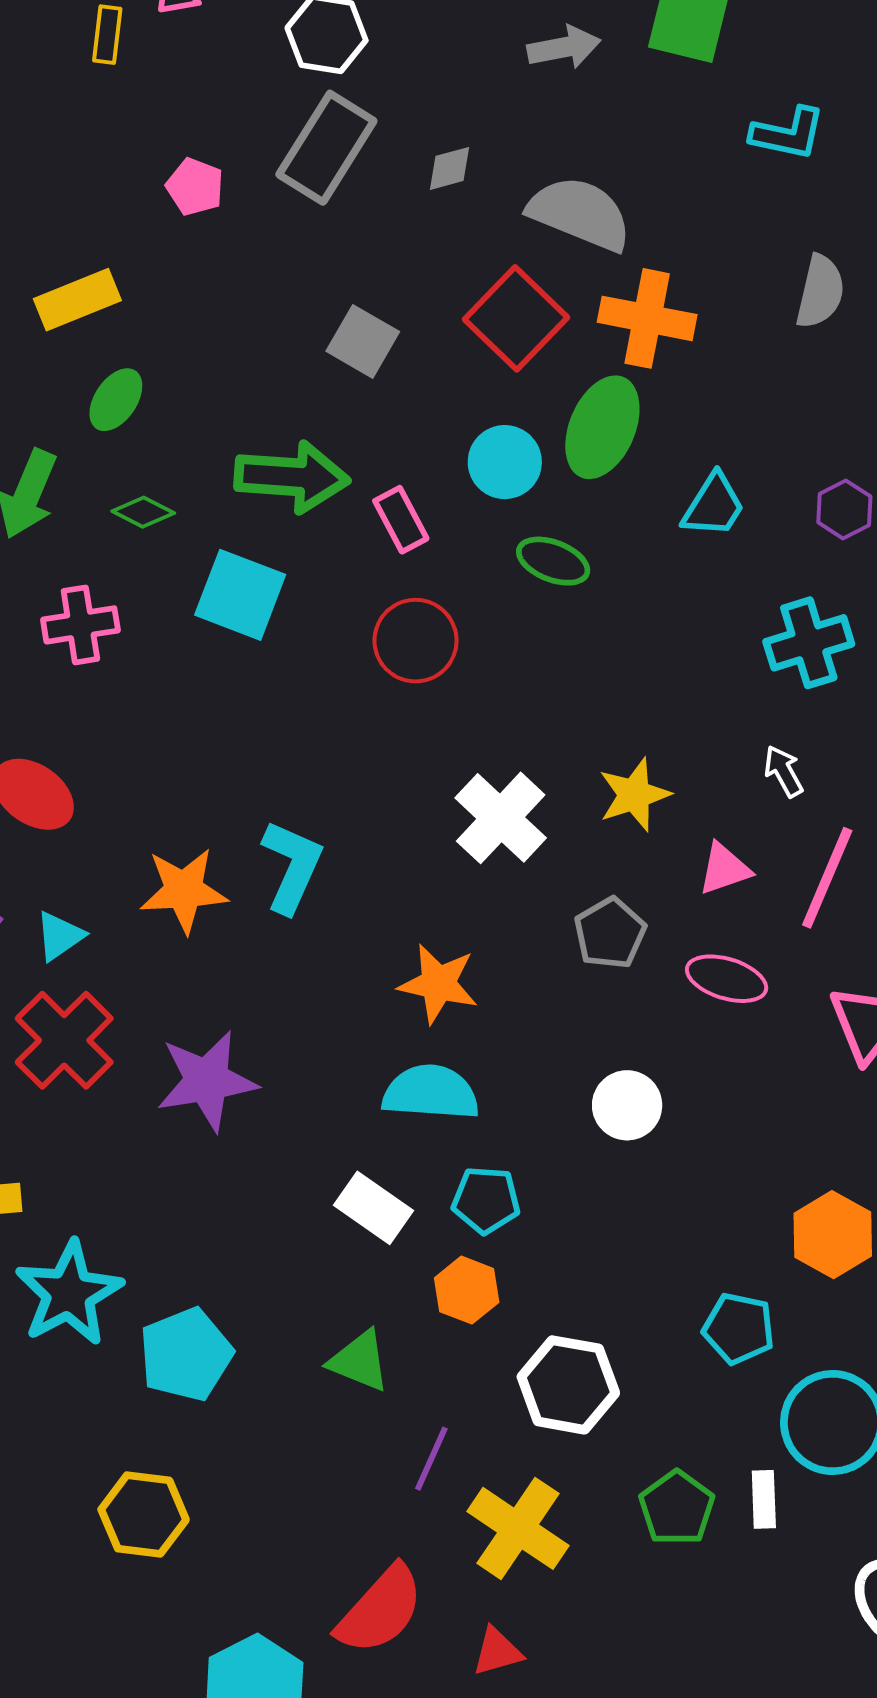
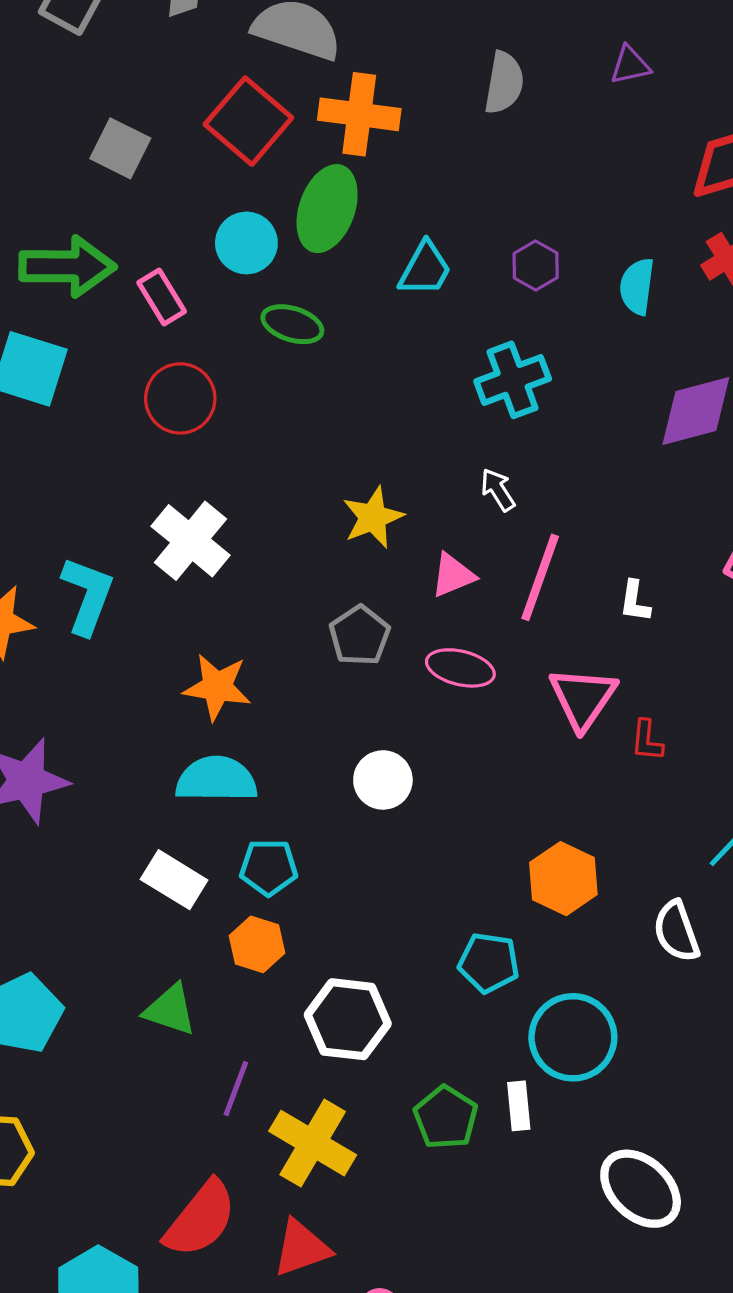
white cross: (501, 818) -> (191, 541), moved
red triangle: (497, 1652) -> (301, 1248), size x1.4

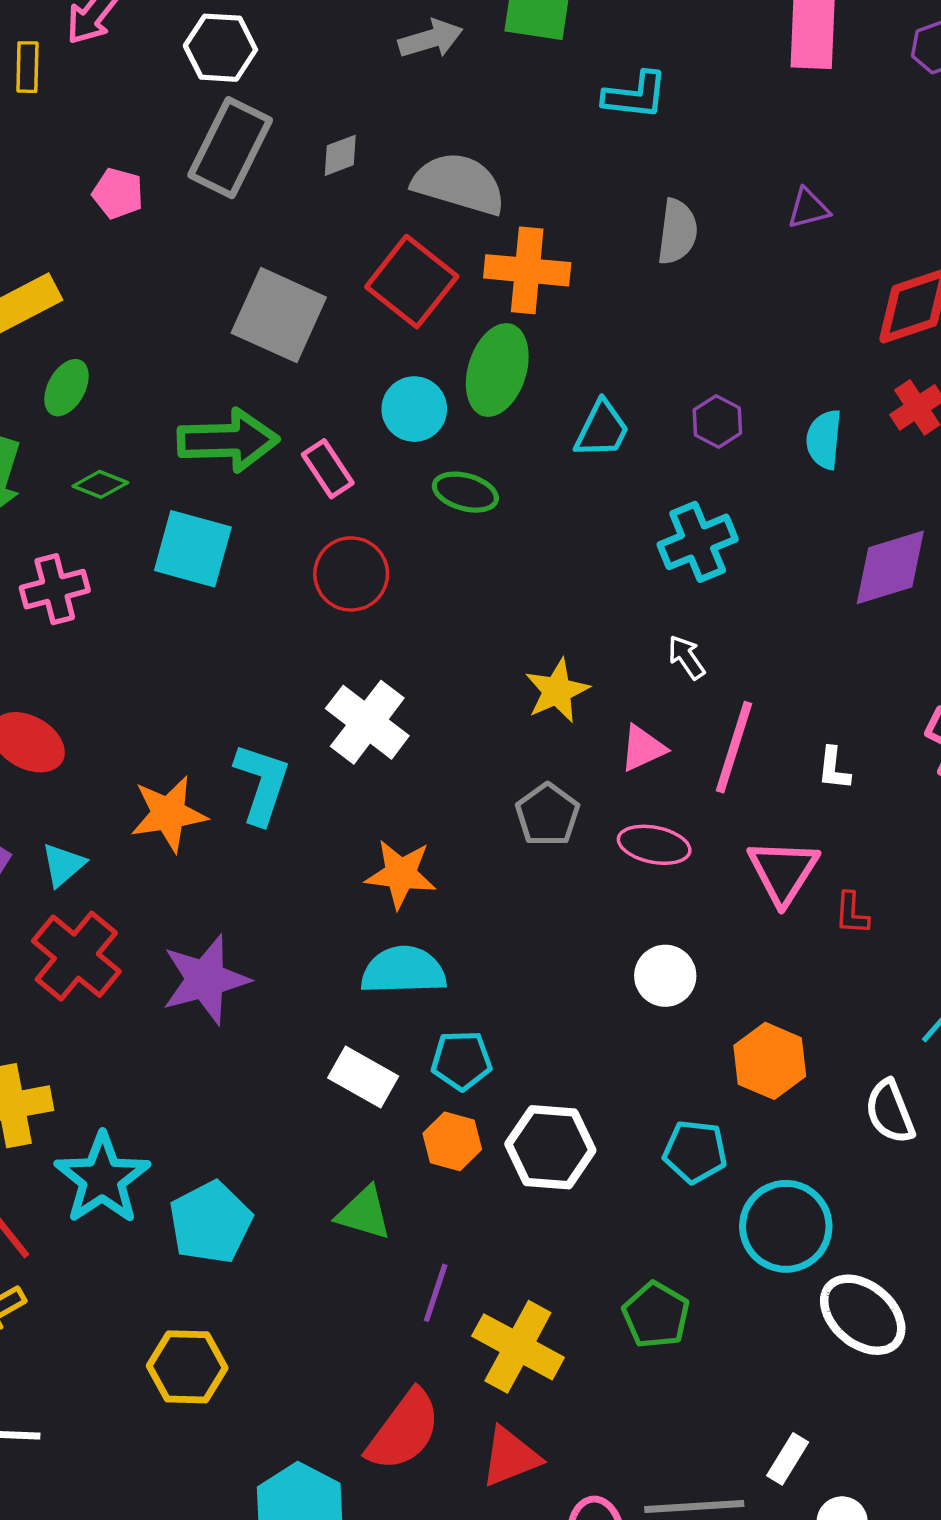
gray square: (120, 148) -> (279, 315), size x1.5
white circle: (383, 780) -> (665, 976), moved
white hexagon: (348, 1019) -> (550, 1147), moved
white rectangle: (519, 1106) -> (788, 1459), moved, turned 39
white ellipse: (641, 1189) -> (863, 1315), moved

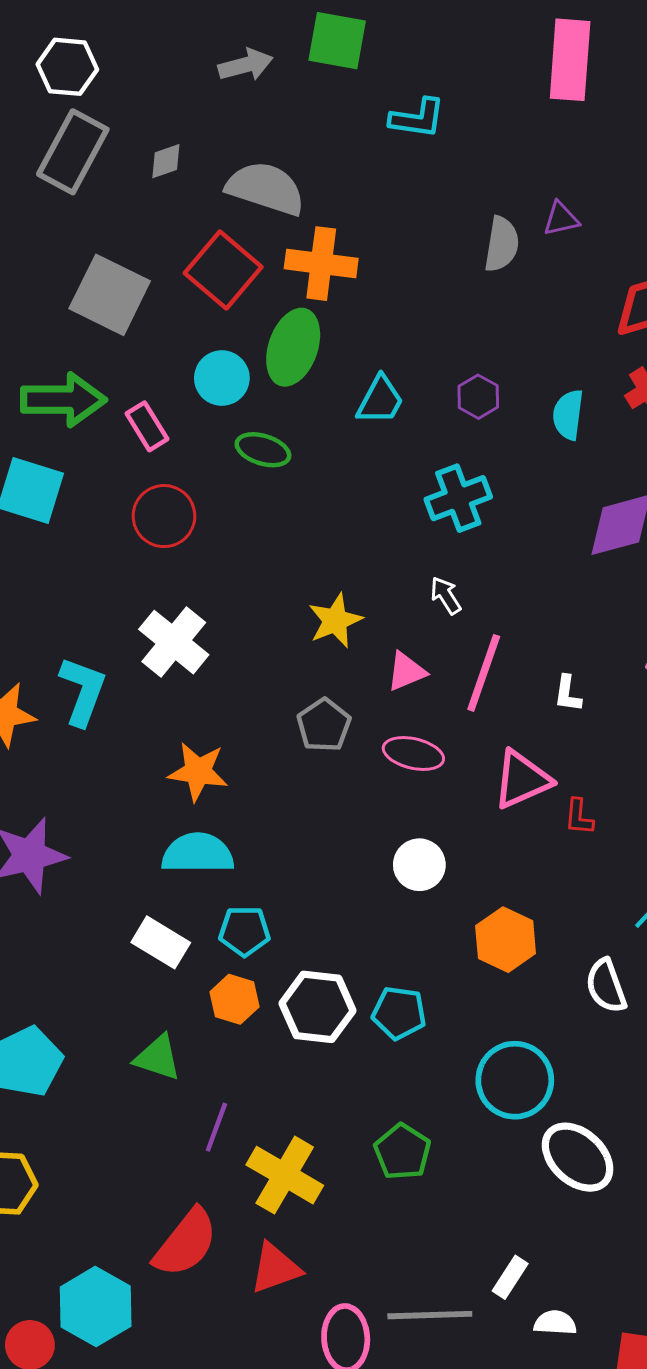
gray semicircle: (677, 232) -> (502, 244), moved
pink triangle: (783, 872) -> (522, 780), turned 32
cyan pentagon: (695, 1152) -> (399, 1013), moved

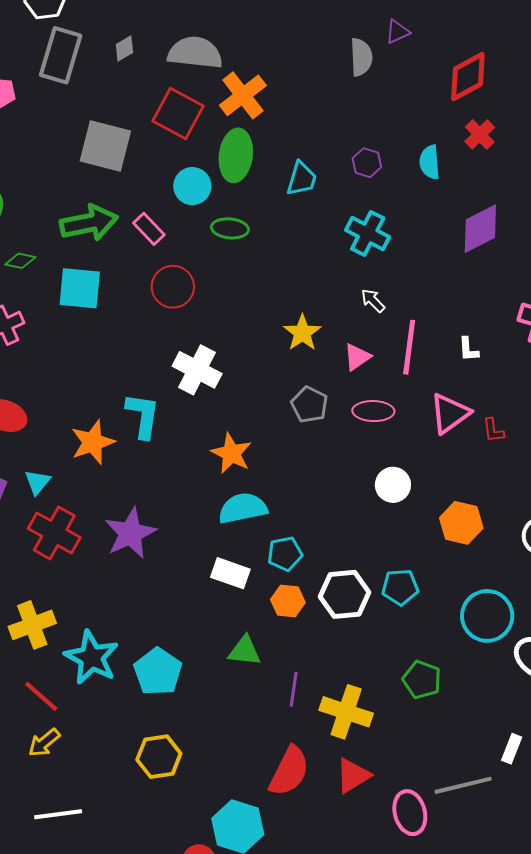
orange cross: (321, 264) -> (243, 95), turned -33
cyan cross: (458, 498) -> (368, 234), turned -30
orange star: (198, 772) -> (231, 453), turned 30

